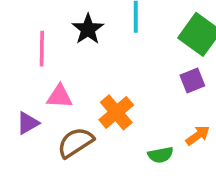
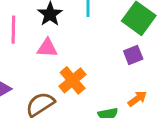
pink triangle: (60, 96) -> (47, 48), moved

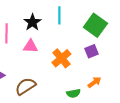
orange cross: (73, 80) -> (61, 58), moved

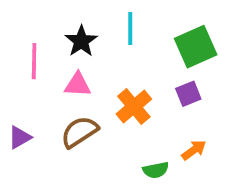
green square: (95, 25) -> (196, 47), turned 30
brown semicircle: (25, 86) -> (79, 132), moved

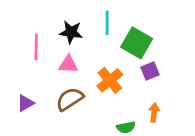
black star: (81, 41) -> (71, 32), turned -30
green square: (196, 47) -> (137, 43), moved, turned -36
orange arrow: (194, 150) -> (154, 113), turned -48

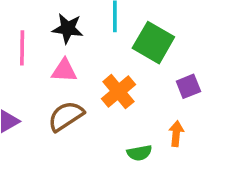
purple square: (150, 71) -> (188, 86), moved

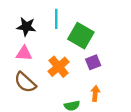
purple square: (188, 86) -> (93, 62), moved
brown semicircle: (66, 116) -> (25, 82), turned -105

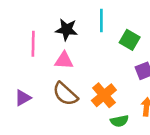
green square: (81, 36) -> (130, 40), size x0.7
orange cross: (59, 67) -> (104, 95), moved

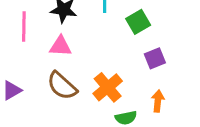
green square: (130, 40) -> (138, 22), turned 30

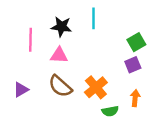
green square: (138, 22) -> (136, 42), moved

